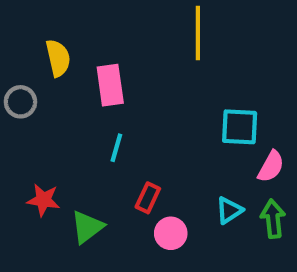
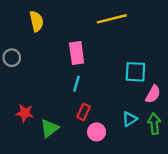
yellow line: (198, 33) -> (112, 19), turned 76
yellow semicircle: (58, 58) -> (36, 21), moved
pink rectangle: (110, 85) -> (77, 53), moved
cyan line: (116, 148) -> (77, 84), moved

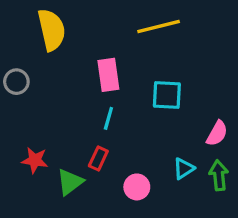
yellow semicircle: (36, 21) -> (52, 30), size x1.4
cyan square: (135, 72) -> (167, 95), moved
red rectangle: (84, 112) -> (98, 159), moved

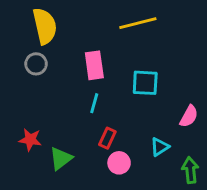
gray circle: (16, 82) -> (36, 64), moved
red rectangle: (98, 159) -> (107, 138), moved
green arrow: (219, 175) -> (190, 170), moved

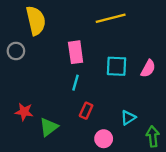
gray circle: (36, 64) -> (16, 51), moved
pink semicircle: (189, 116) -> (148, 69), moved
pink circle: (119, 163) -> (104, 139), moved

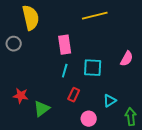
cyan square: (117, 66) -> (93, 68), moved

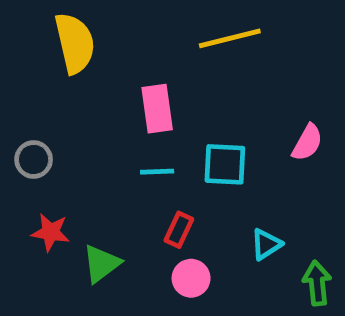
gray circle: (14, 44) -> (34, 160), moved
cyan line: (65, 71) -> (157, 172), turned 72
pink circle: (89, 119) -> (191, 278), moved

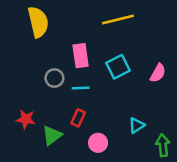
gray circle: (34, 160) -> (54, 78), moved
cyan square: (225, 164) -> (118, 67), moved, turned -30
red rectangle: (179, 230) -> (78, 118), moved

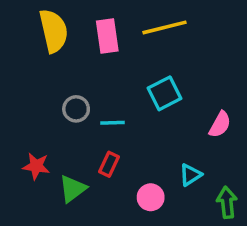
pink rectangle: (81, 56) -> (107, 36), moved
pink semicircle: (158, 73) -> (220, 124), moved
pink circle: (98, 143) -> (151, 197), moved

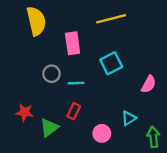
pink rectangle: (107, 36) -> (73, 43), moved

